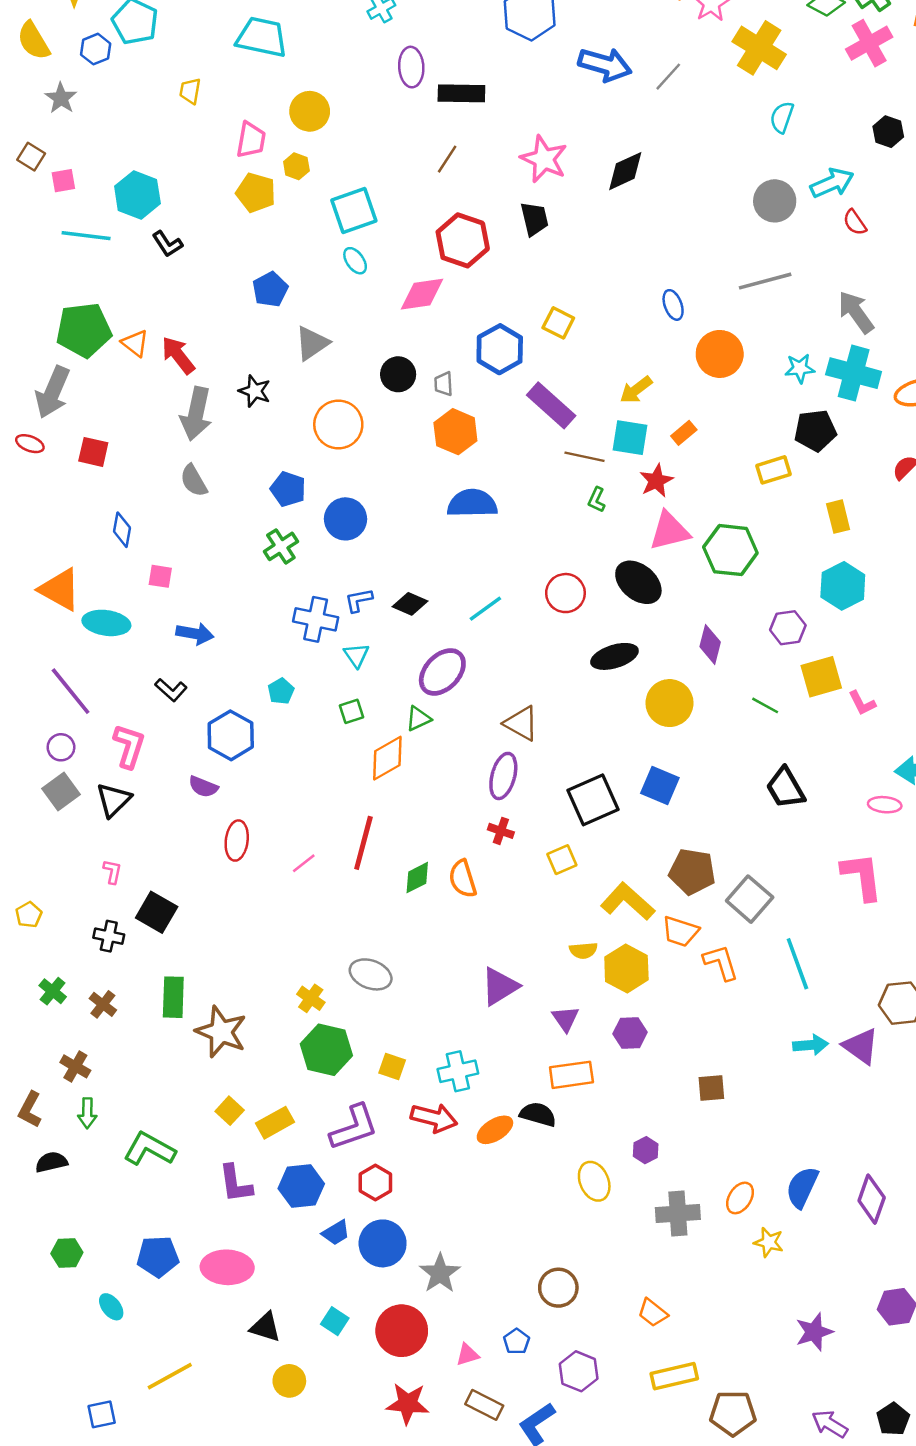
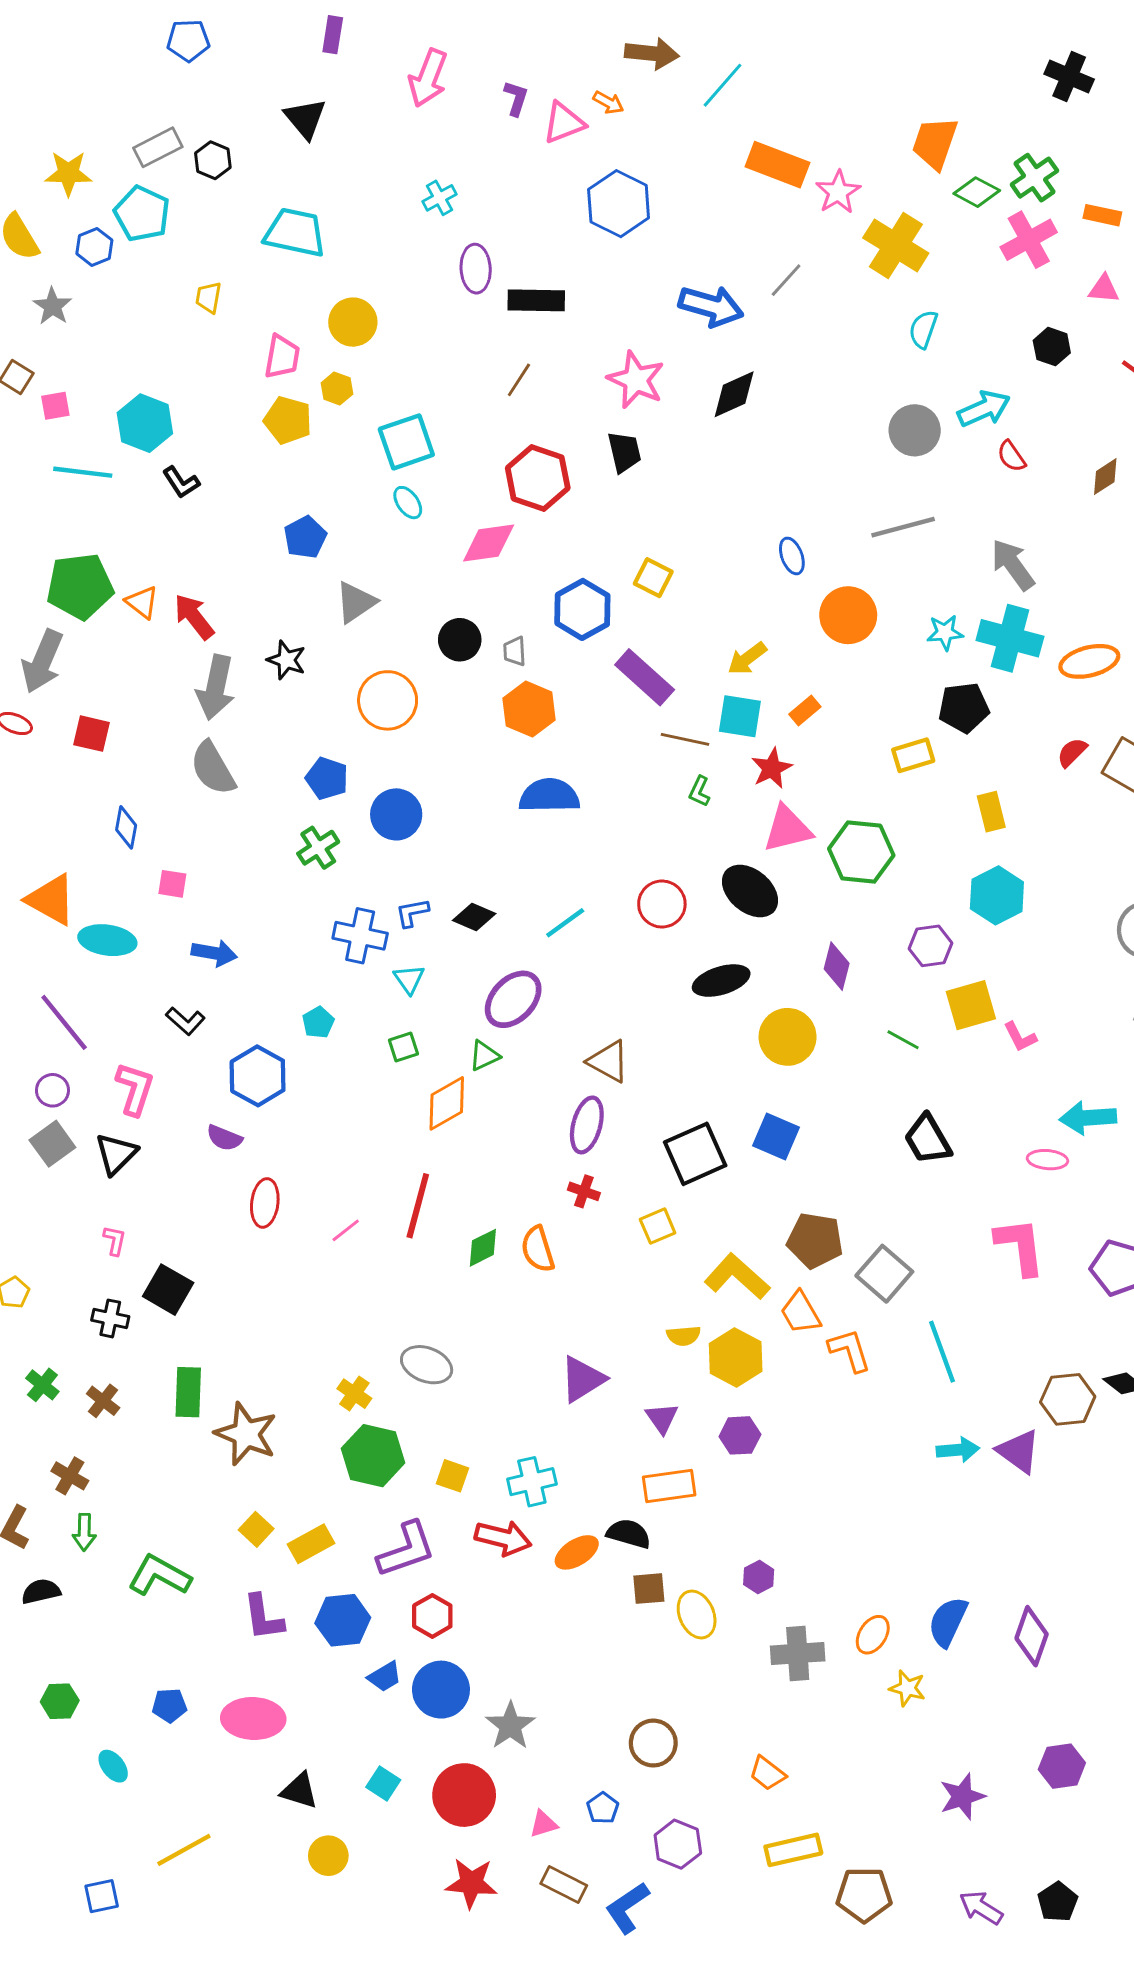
blue arrow: (605, 65) -> (711, 306), moved
gray semicircle: (194, 481) -> (213, 768), size x1.4
orange trapezoid: (680, 931) -> (801, 1313), turned 42
brown square: (711, 1088) -> (649, 1589), moved
blue pentagon: (158, 1257) -> (169, 1705), size x0.7

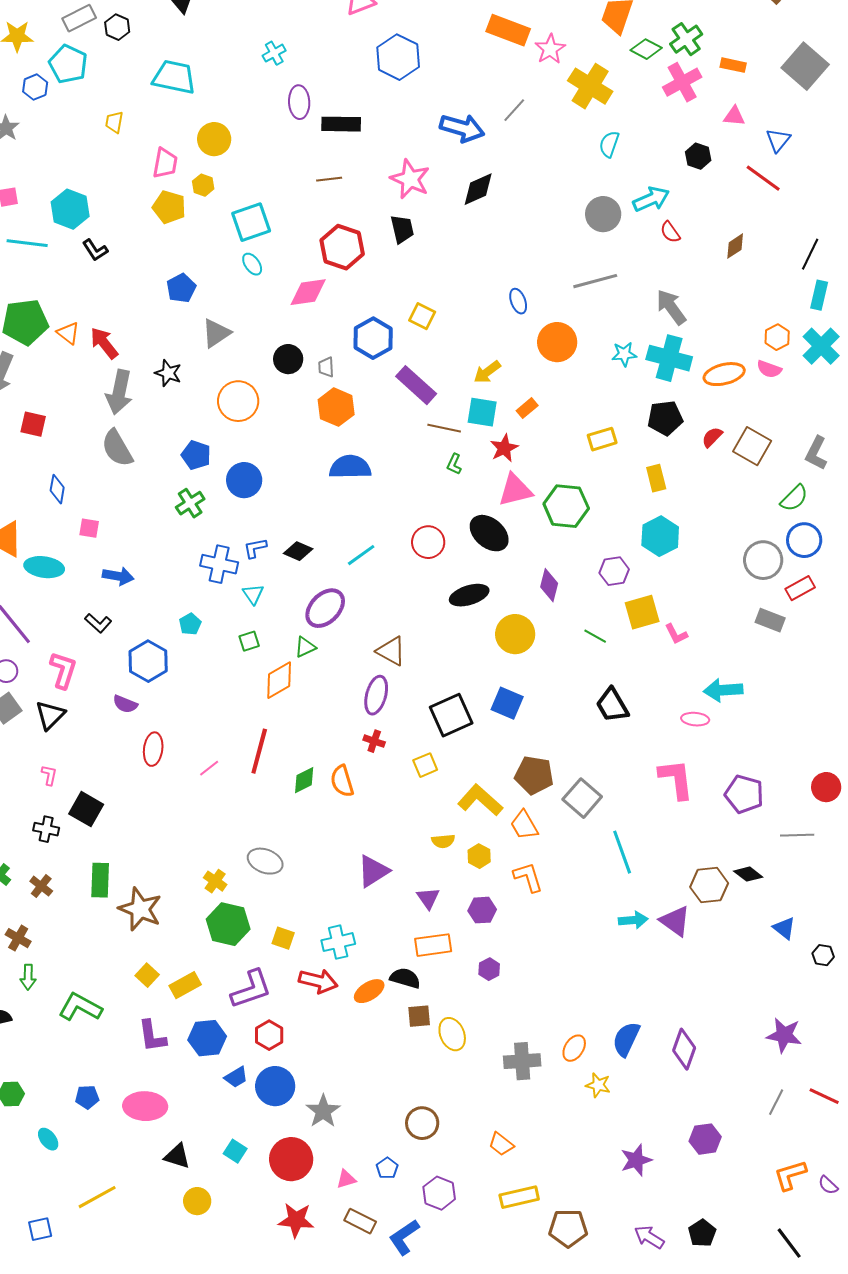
brown line: (519, 380) -> (329, 179), turned 50
black pentagon: (964, 708) -> (665, 418), moved
orange L-shape: (850, 1350) -> (528, 877), moved
yellow hexagon: (736, 1357) -> (479, 856), size x0.6
purple hexagon: (759, 1577) -> (489, 969), moved

